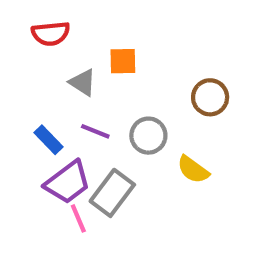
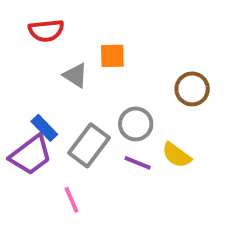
purple line: (95, 131) -> (138, 163), moved
purple trapezoid: (68, 182) -> (31, 155), moved
gray rectangle: (112, 193) -> (89, 145), moved

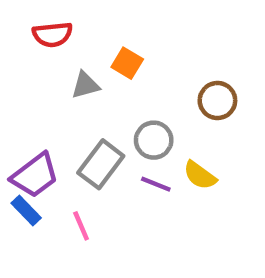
orange square: (112, 56) -> (127, 63), turned 32
gray triangle: (75, 75) -> (85, 85), turned -48
blue rectangle: (44, 128) -> (26, 210), moved

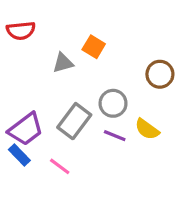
red semicircle: (52, 34) -> (21, 31), moved
pink line: (81, 226) -> (60, 166), turned -30

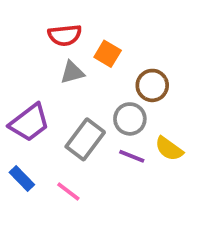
red semicircle: (21, 31) -> (65, 35), moved
brown circle: (160, 74) -> (152, 85), moved
purple trapezoid: (26, 129) -> (29, 123), moved

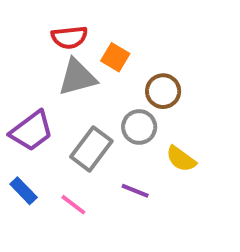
gray triangle: (72, 72) -> (77, 77), size x1.5
purple line: (132, 156) -> (135, 191), moved

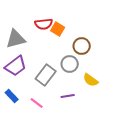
red semicircle: (69, 37) -> (44, 24), moved
gray triangle: (77, 77) -> (16, 39), moved
purple line: (135, 191) -> (68, 96), turned -32

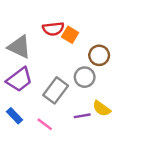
gray triangle: (16, 39) -> (19, 47), turned 40
yellow semicircle: (91, 80) -> (102, 109), moved

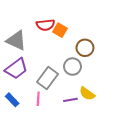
pink line: (45, 124) -> (38, 99), moved, turned 56

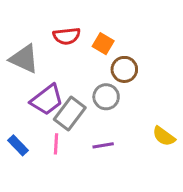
orange square: (60, 30) -> (103, 44), moved
purple trapezoid: (16, 69) -> (47, 100), moved
yellow semicircle: (87, 94) -> (164, 136), moved

